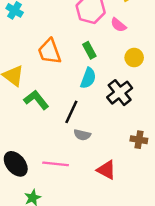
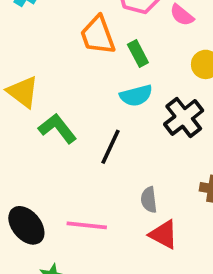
orange trapezoid: (50, 51) -> (98, 35), moved
cyan semicircle: (88, 78) -> (136, 96), turned 55
gray semicircle: (82, 135) -> (149, 200), moved, turned 70

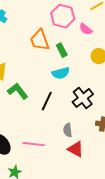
black cross: (184, 117) -> (83, 98), moved

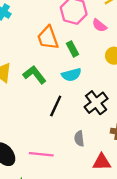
green L-shape: (18, 91) -> (34, 75), moved
red triangle: (76, 149) -> (102, 162), moved, turned -30

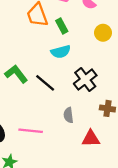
green L-shape: (34, 75) -> (16, 74), moved
black line: (56, 106) -> (45, 83), turned -75

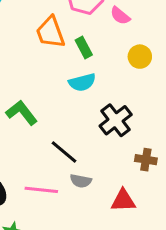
black line: (45, 83) -> (64, 152), moved
gray semicircle: (68, 115) -> (81, 181), moved, turned -72

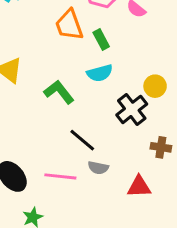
yellow circle: (140, 57) -> (155, 86), moved
green L-shape: (22, 113) -> (59, 92), moved

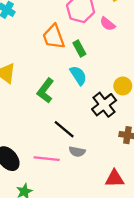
cyan semicircle: (100, 73) -> (78, 75), turned -108
green L-shape: (59, 92) -> (45, 91), turned -105
red triangle: (139, 187) -> (115, 179), moved

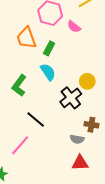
green rectangle: (79, 48) -> (49, 48), turned 56
gray semicircle: (77, 152) -> (77, 139), moved
pink line: (47, 159) -> (20, 145), turned -55

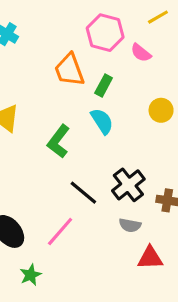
yellow circle: (87, 81) -> (161, 110), moved
black cross: (71, 98) -> (128, 185), moved
gray semicircle: (77, 139) -> (130, 225), moved

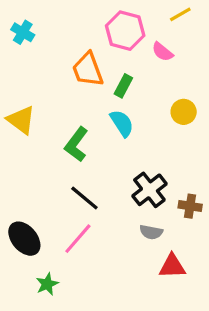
black line: (83, 193) -> (84, 198), moved

